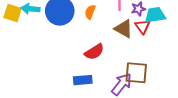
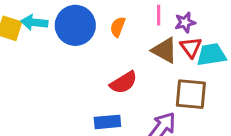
cyan trapezoid: (155, 15) -> (211, 55), moved
brown square: (136, 73) -> (191, 94), moved

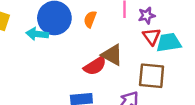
cyan arrow: (34, 22) -> (37, 34), moved
brown triangle: (165, 50) -> (112, 55), moved

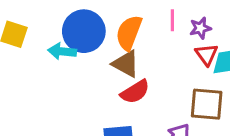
orange semicircle: (90, 19) -> (129, 33), size x1.6
brown triangle: (112, 55) -> (126, 64), moved

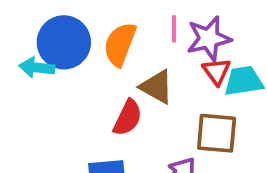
purple star: (200, 28) -> (209, 38), size x1.6
brown triangle: (126, 64) -> (157, 87), moved
red semicircle: (135, 92) -> (128, 118), turned -32

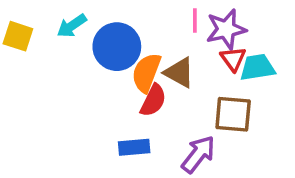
blue circle: (64, 42) -> (117, 47), moved
orange semicircle: (120, 44) -> (146, 73), moved
cyan arrow: (37, 67) -> (72, 26), moved, turned -40

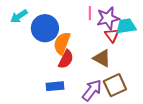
cyan trapezoid: (257, 67) -> (126, 26), moved
brown triangle: (179, 73) -> (102, 58), moved
brown square: (233, 114) -> (115, 85), moved, turned -30

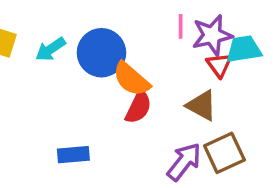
cyan arrow: (19, 16) -> (51, 49), moved
orange semicircle: (62, 43) -> (131, 79), turned -70
blue rectangle: (55, 86) -> (73, 155), moved

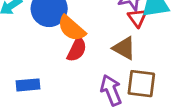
brown square: (224, 153) -> (141, 84), turned 32
purple arrow: (184, 162) -> (111, 90), turned -60

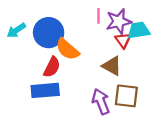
red semicircle: (77, 49) -> (52, 67), moved
blue rectangle: (28, 85) -> (45, 90), moved, size x1.4

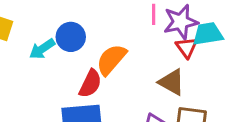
cyan arrow: (16, 30) -> (42, 49), moved
blue circle: (49, 33) -> (71, 37), moved, size x0.7
orange semicircle: (67, 49) -> (111, 59), turned 90

